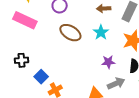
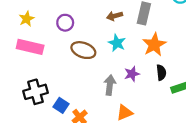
black cross: (22, 60) -> (36, 92), size x1.5
gray arrow: (116, 83) -> (110, 85), moved, turned -48

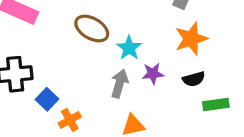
cyan star: (117, 43) -> (129, 48), moved
black semicircle: (161, 73) -> (194, 79), turned 70

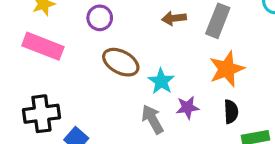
black semicircle: (194, 79) -> (231, 112), turned -75
gray arrow: (120, 83) -> (152, 119), turned -44

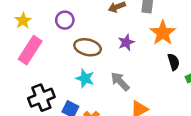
pink rectangle: (43, 46) -> (30, 50), turned -64
cyan star: (161, 81) -> (85, 78), moved
purple star: (187, 107) -> (126, 42), moved

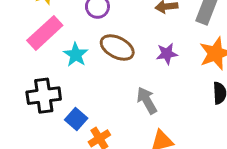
cyan star: (85, 78) -> (76, 55), moved

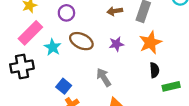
black cross: (44, 96) -> (22, 66), moved
blue square: (76, 119) -> (64, 86), moved

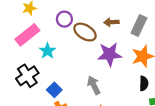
brown ellipse: (81, 41) -> (85, 32), moved
purple star: (116, 44) -> (110, 54), size x1.6
black cross: (22, 66) -> (27, 76), moved, turned -30

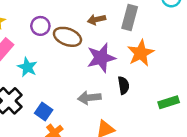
black semicircle: (144, 83) -> (124, 85), moved
gray arrow: (94, 85) -> (89, 98), turned -60

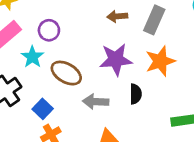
purple circle: (40, 26) -> (49, 30), moved
brown ellipse: (67, 37) -> (66, 73), moved

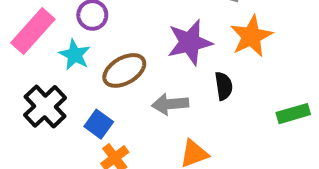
brown ellipse: (66, 73) -> (124, 70), turned -52

